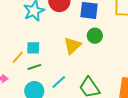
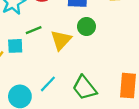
green line: (34, 67) -> (34, 30), moved

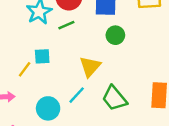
green line: (34, 30) -> (66, 25), moved
yellow triangle: (61, 40) -> (90, 67), moved

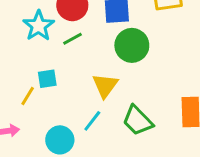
green circle: (115, 35) -> (132, 45), size x1.5

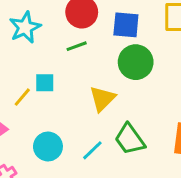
cyan star: (39, 26) -> (25, 27), moved
cyan line: (92, 121) -> (92, 150), moved

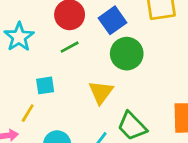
blue square: (126, 25) -> (112, 20), turned -32
yellow line: (22, 97) -> (28, 113), moved

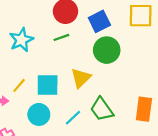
cyan star: (19, 37) -> (21, 40), moved
cyan square: (45, 85) -> (48, 85), moved, size x1.5

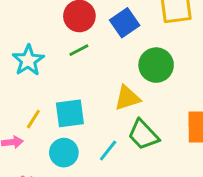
green circle: (107, 50) -> (156, 65), moved
yellow triangle: (81, 78) -> (127, 98), moved, turned 35

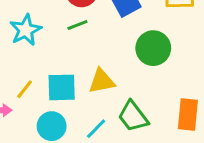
yellow triangle: (127, 98) -> (102, 81), moved

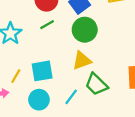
green circle: (153, 48) -> (85, 30), moved
yellow triangle: (102, 81) -> (82, 61), moved

